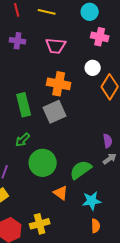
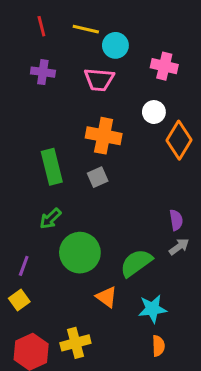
cyan circle: (90, 12) -> (115, 45), moved
gray square: (55, 112) -> (98, 177), size x0.6

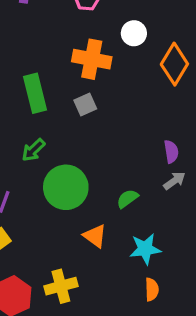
white circle: (154, 112) -> (134, 33), moved
green semicircle: (136, 263) -> (127, 199), size x0.6

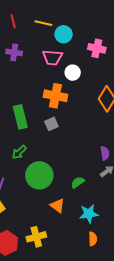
white circle: (134, 33) -> (73, 73), moved

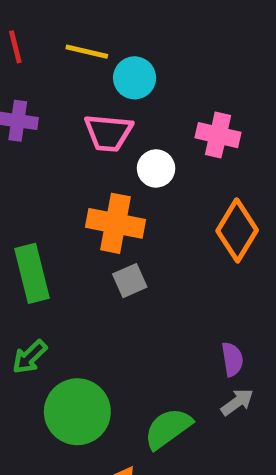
pink cross: (97, 48) -> (218, 135), moved
gray square: (51, 124) -> (130, 281), moved
green semicircle: (78, 182) -> (168, 428), size x1.5

